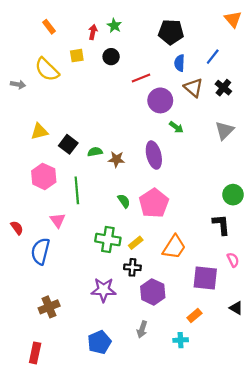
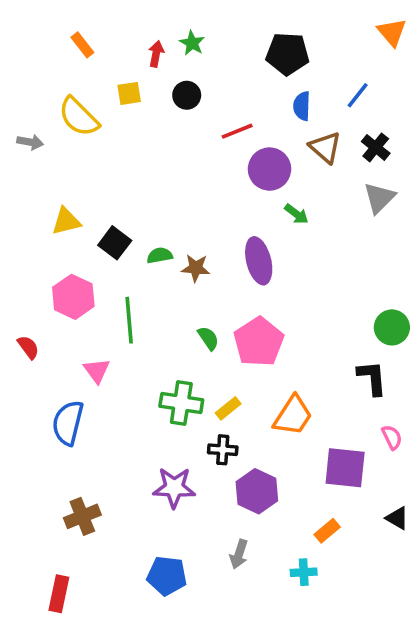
gray triangle: (224, 130) -> (379, 198), moved
red semicircle: (17, 228) -> (28, 347), moved
blue pentagon: (99, 342) -> (167, 576), turned 30

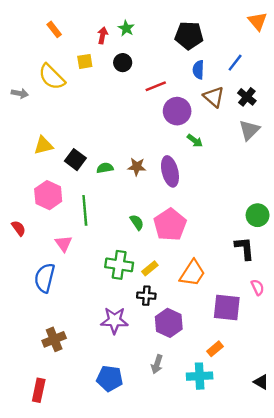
brown star: (196, 268) -> (137, 167), moved
black triangle: (397, 518) -> (261, 382), moved
cyan cross: (304, 572) -> (200, 376), size x1.5

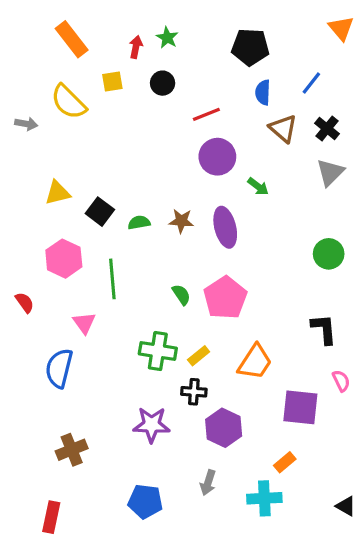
orange rectangle: (54, 29) -> (72, 39), size x1.6
purple circle: (177, 111) -> (217, 157), moved
green circle: (258, 215) -> (329, 254), moved

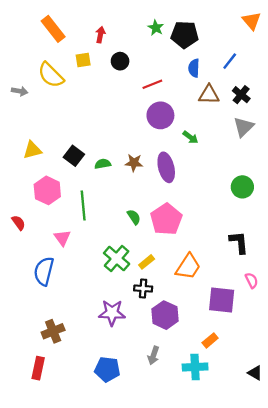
green star: (167, 38) -> (156, 28), moved
brown triangle: (283, 128) -> (209, 95), turned -40
yellow triangle: (58, 193) -> (32, 150), moved
green cross: (158, 351) -> (117, 259), turned 32
red rectangle: (51, 517) -> (38, 368), moved

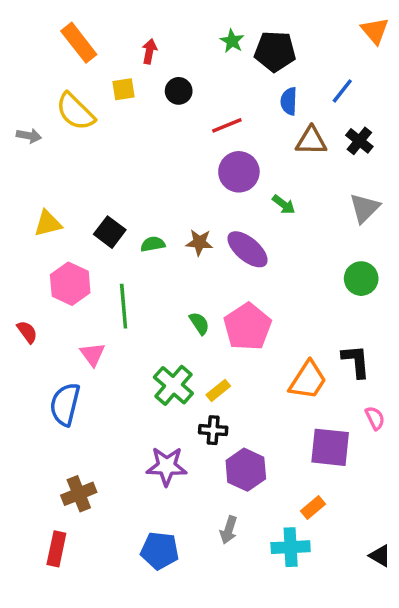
gray triangle: (244, 127) -> (365, 208), moved
purple ellipse: (166, 167) -> (248, 249), turned -36
orange trapezoid: (188, 267) -> (308, 380), moved

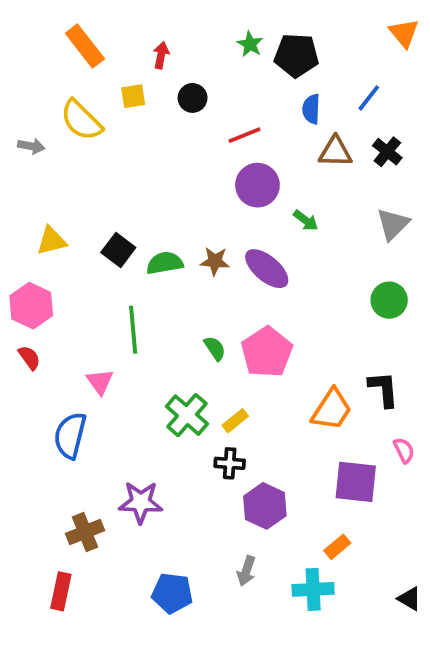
green semicircle: (153, 244) -> (165, 263), size x1.4
pink hexagon: (70, 284) -> (31, 306), moved
purple star: (167, 466) -> (141, 502), moved

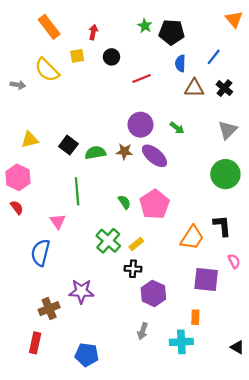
purple circle: (257, 185) -> (141, 125), moved
green circle: (389, 300) -> (225, 174), size x1.4
orange rectangle: (337, 547) -> (195, 317), turned -48
blue pentagon: (172, 593) -> (87, 355), moved

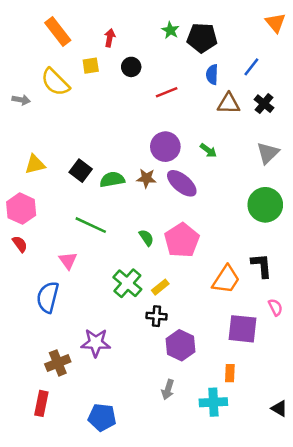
green line: (77, 191) -> (91, 225), turned -60

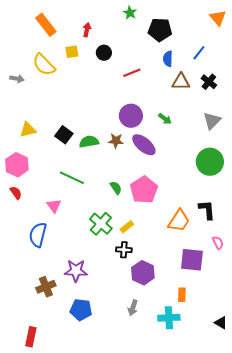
green star: (170, 30) -> (130, 13), moved
red rectangle: (41, 403) -> (31, 337), moved
blue pentagon: (102, 417) -> (81, 310), moved

